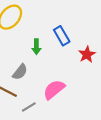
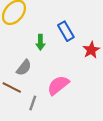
gray line: (29, 107) -> (33, 103), turned -40

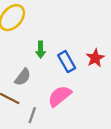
blue rectangle: (66, 31) -> (67, 62), moved

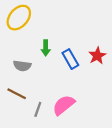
gray semicircle: (23, 77) -> (22, 66), moved, turned 60
pink semicircle: (60, 96) -> (64, 105), moved

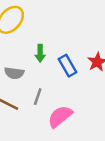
gray line: (38, 109) -> (38, 97), moved

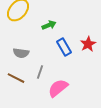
green arrow: (40, 53) -> (49, 25), moved, turned -112

